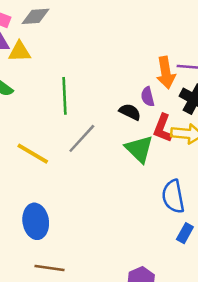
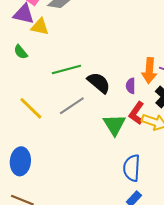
green line: (65, 96) -> (66, 69), turned 64
black semicircle: (130, 112) -> (99, 83), moved, size x1.4

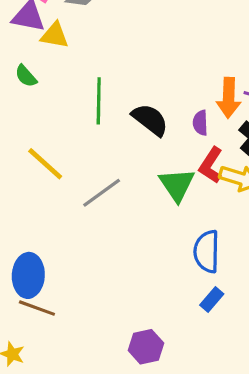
green line: (66, 69) -> (99, 101), turned -72
gray line: (72, 106) -> (102, 193), moved
blue ellipse: (20, 161) -> (28, 275), moved

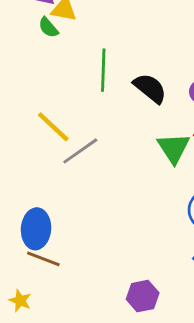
green semicircle: (26, 76) -> (48, 27), moved
gray line: (102, 193) -> (80, 151), moved

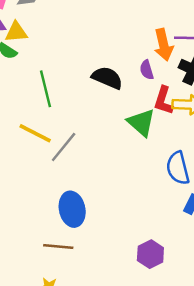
green line: (103, 70) -> (46, 89), moved
blue ellipse: (36, 229) -> (72, 209), moved

